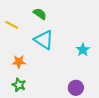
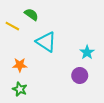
green semicircle: (40, 14) -> (31, 14), moved
purple circle: (76, 88) -> (80, 75), moved

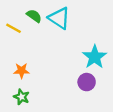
cyan triangle: (46, 42) -> (59, 18), moved
cyan star: (87, 52) -> (95, 57), size x1.5

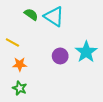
yellow line: (14, 28) -> (12, 42), moved
purple circle: (87, 82) -> (60, 56), moved

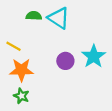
green semicircle: (31, 14) -> (34, 16), turned -32
orange star: (20, 64) -> (21, 70), size x1.5

